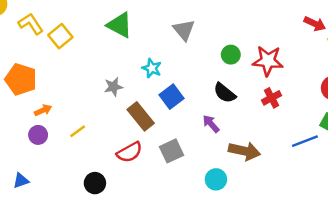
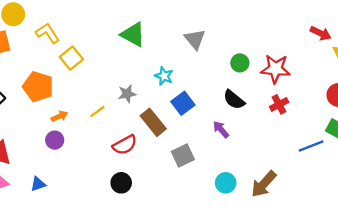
yellow square: (60, 36) -> (71, 58), moved
yellow line: (78, 131) -> (97, 112), moved
brown arrow: (244, 151) -> (264, 184), moved, turned 120
red semicircle: (130, 152) -> (125, 145), moved
black circle: (95, 183) -> (121, 183), moved

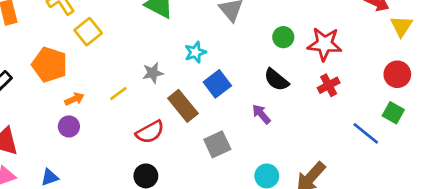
cyan star: (164, 76) -> (195, 52), turned 30
blue line: (311, 146) -> (366, 133), turned 60

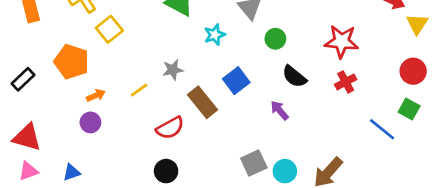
green circle: (283, 37) -> (275, 39), moved
cyan star: (195, 52) -> (215, 35), moved
gray square: (217, 144) -> (254, 163), moved

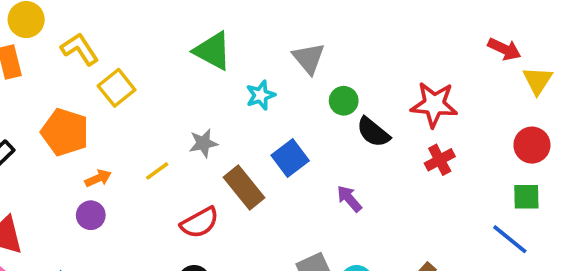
black semicircle: (294, 77) -> (373, 132), moved
green square: (409, 109) -> (526, 197), turned -30
blue line: (382, 129) -> (510, 239), moved

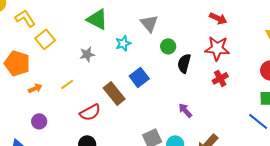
red arrow: (504, 49) -> (218, 18), moved
black semicircle: (373, 132) -> (184, 63), turned 66
gray star: (203, 143) -> (87, 54), moved
purple arrow: (349, 199) -> (185, 110), moved
purple circle: (91, 215) -> (39, 121), moved

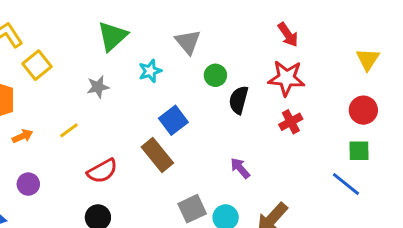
red arrow: (218, 18) -> (288, 35), turned 30
green triangle: (97, 19) -> (112, 36), turned 50
brown rectangle: (114, 93) -> (157, 155), moved

